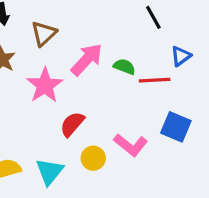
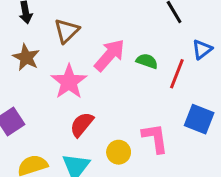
red line: (155, 80) -> (177, 74), turned -64
red semicircle: (72, 124) -> (82, 124), moved
pink L-shape: (131, 145) -> (155, 138), turned -136

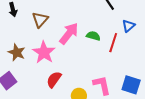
brown star: (26, 57) -> (17, 52), moved
blue square: (199, 119) -> (131, 85), moved

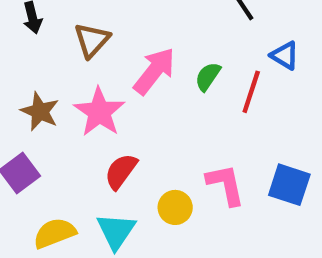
blue triangle: (128, 26) -> (285, 55), turned -48
green semicircle: (93, 36) -> (208, 77), turned -72

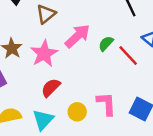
red line: (251, 92) -> (128, 55), turned -70

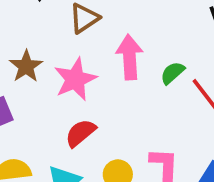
pink arrow: (77, 36) -> (129, 57), turned -56

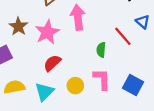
green semicircle: (172, 73) -> (101, 50), moved, turned -40

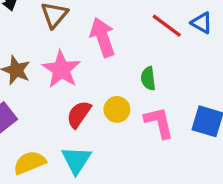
red line: (123, 36) -> (167, 26), moved
yellow circle: (75, 86) -> (117, 109), moved

